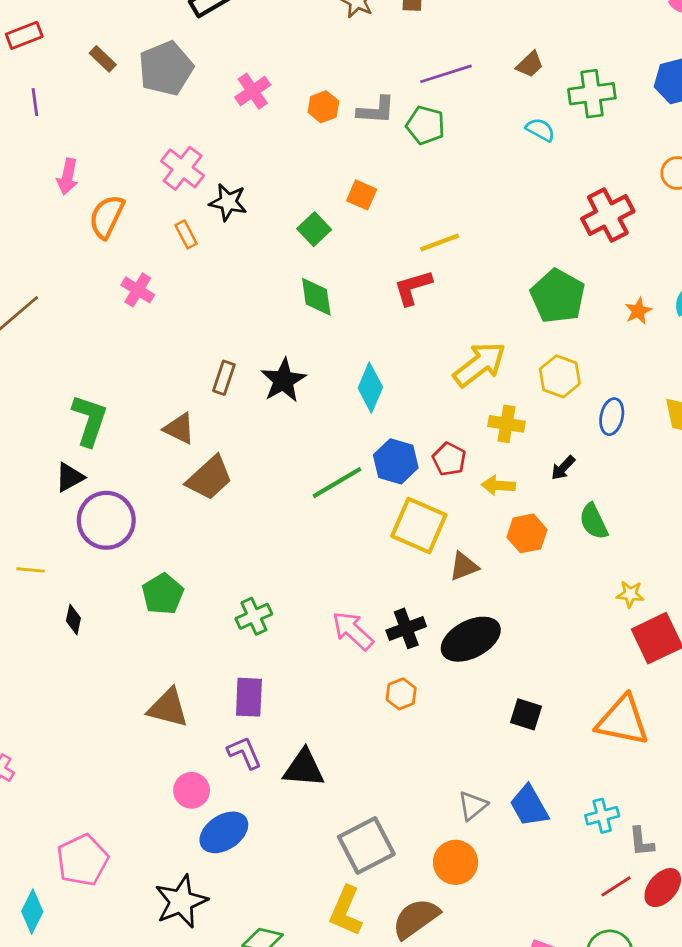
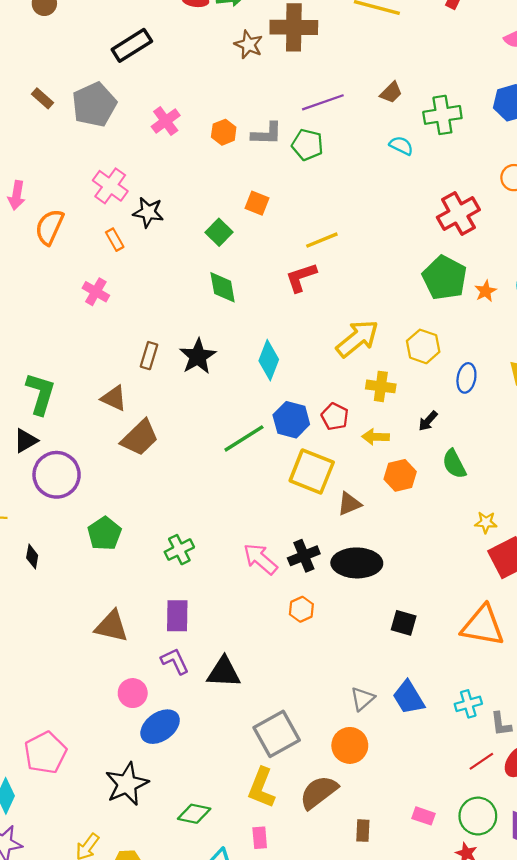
pink cross: (138, 290) -> (96, 292), moved
green pentagon: (558, 296) -> (445, 278), moved
black ellipse: (471, 639) -> (357, 563), turned 30

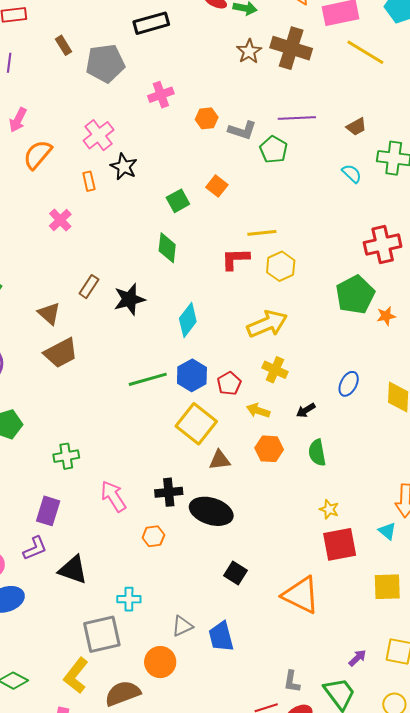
yellow hexagon: (423, 346) -> (281, 266), moved
pink arrow: (260, 559) -> (113, 496), moved
purple L-shape: (175, 661) -> (35, 548), turned 76
cyan cross: (468, 704) -> (129, 599), moved

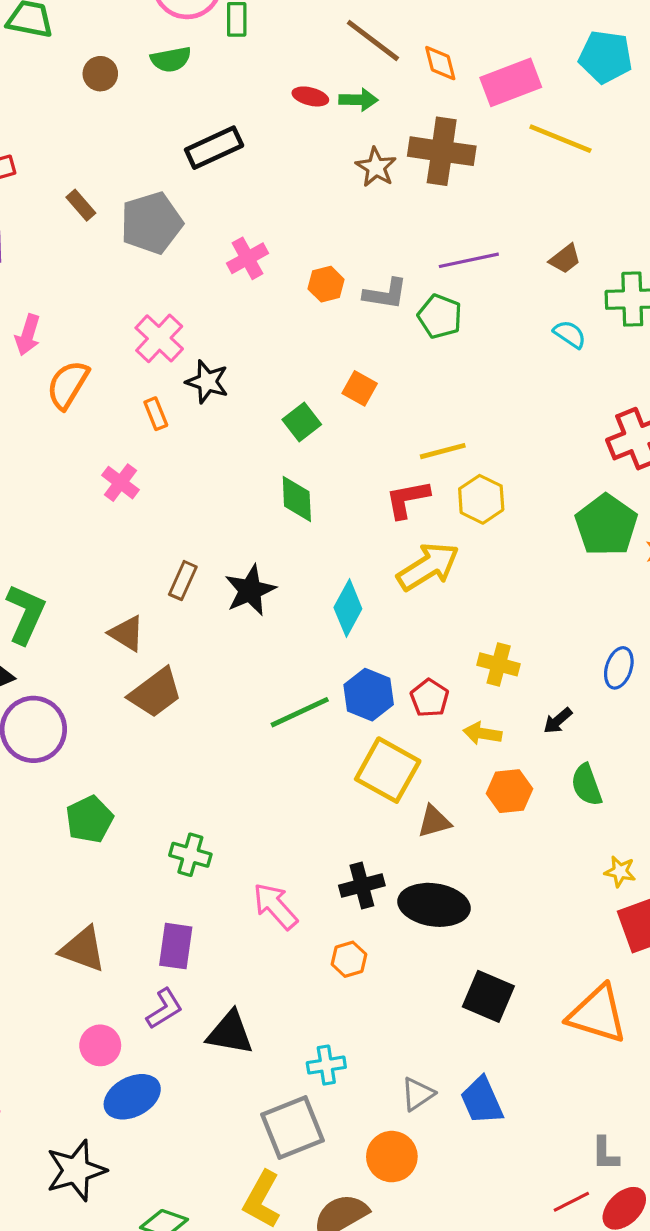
yellow arrow: (267, 324) -> (428, 567), moved
green cross: (66, 456) -> (190, 855), turned 35
black square: (236, 573) -> (488, 996), size x1.4

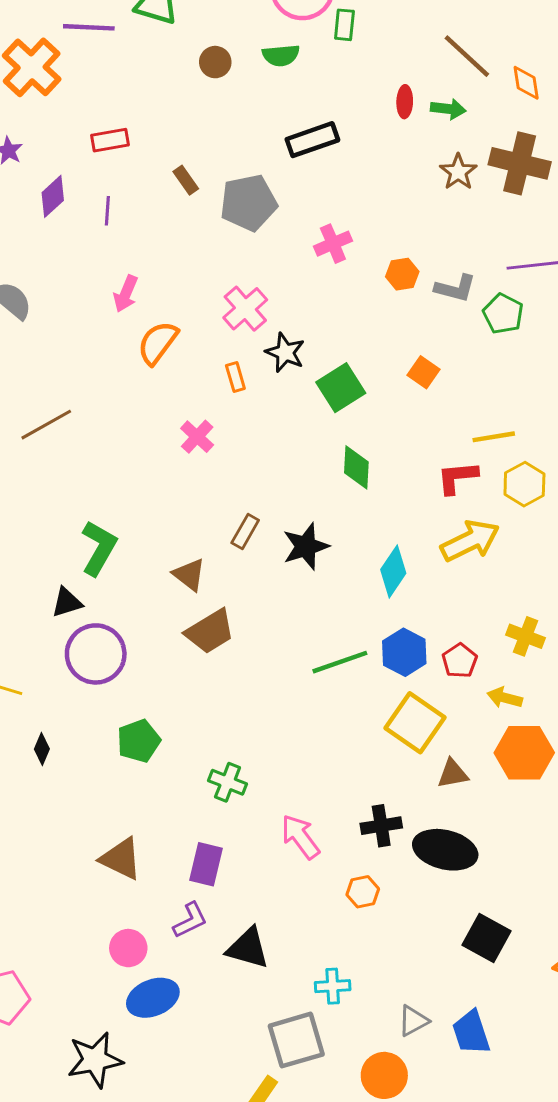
red ellipse: (310, 96) -> (405, 102), turned 72
green square: (302, 422) -> (341, 388), moved, size x1.4
orange hexagon: (510, 791) -> (524, 753), size x1.4

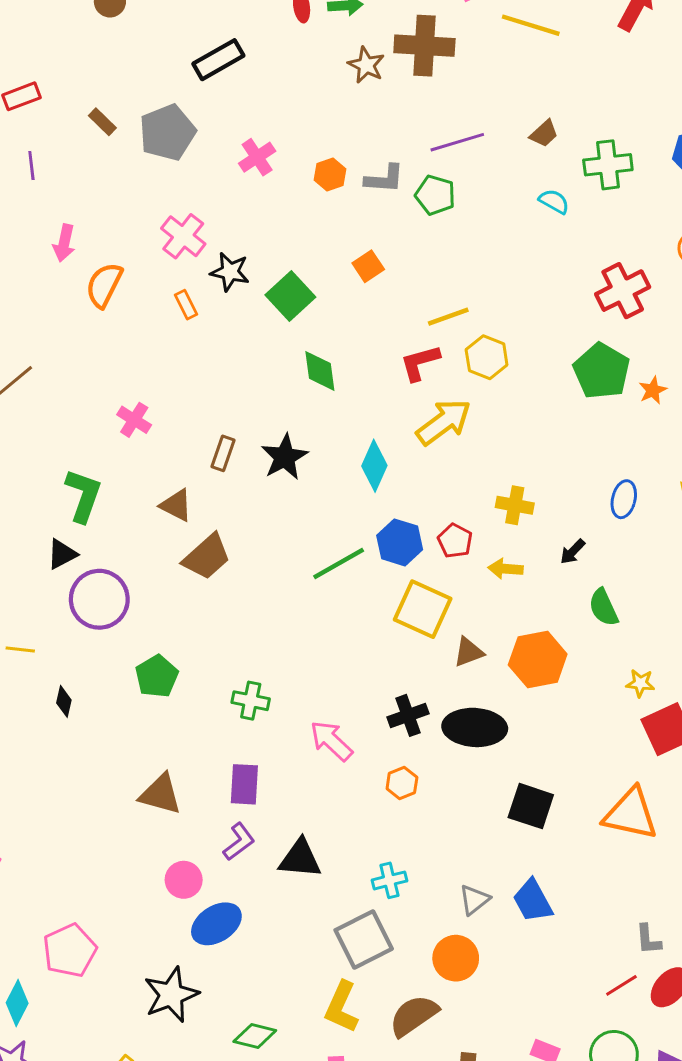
orange square: (423, 372) -> (368, 266), turned 32
pink cross: (197, 437) -> (134, 420), moved
orange hexagon: (524, 753) -> (538, 660), moved

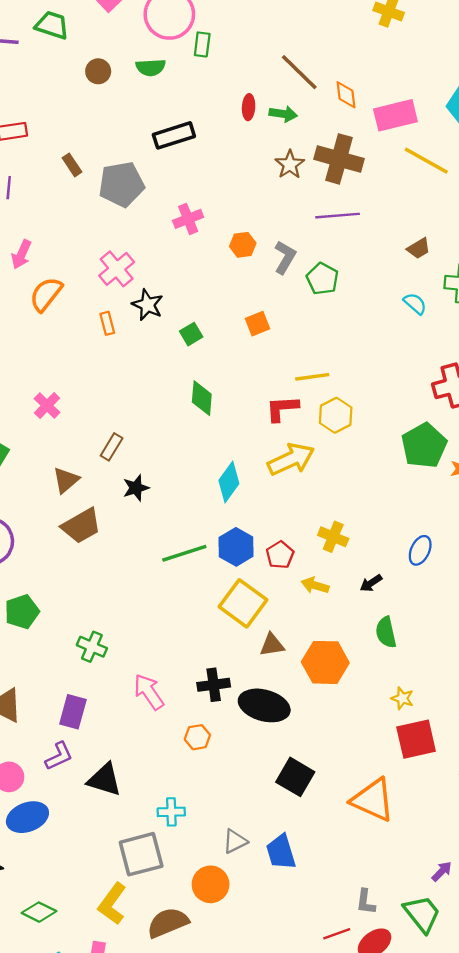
purple line: (457, 142) -> (338, 216), moved
gray L-shape: (384, 179) -> (285, 257), turned -76
green square: (290, 296) -> (191, 334), size x0.6
black star: (285, 457) -> (136, 488), moved, size x0.7
brown triangle: (176, 505) -> (66, 480), turned 40

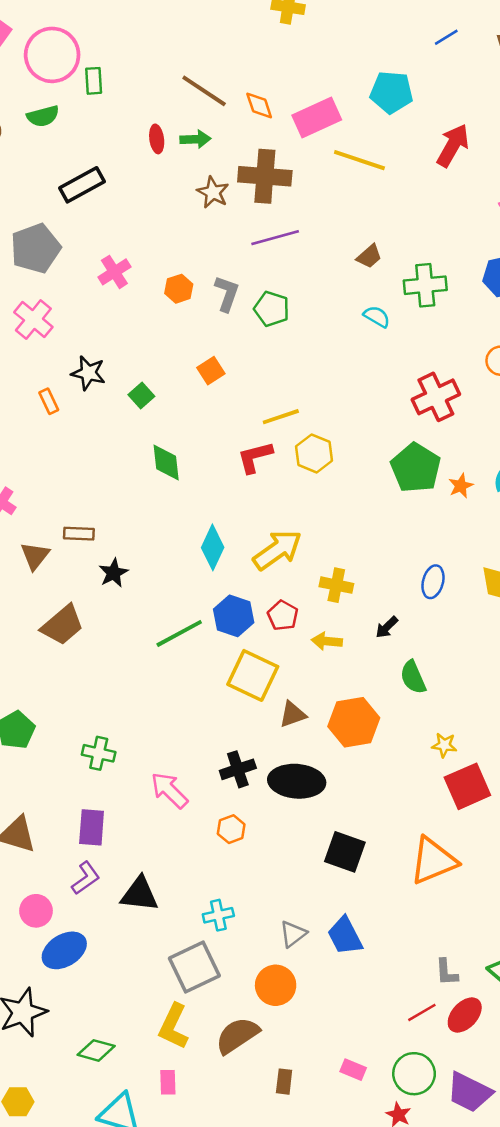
pink cross: (117, 269) -> (33, 320), moved
brown rectangle: (112, 447) -> (79, 534), turned 72
yellow arrow: (291, 459) -> (277, 550), moved
brown triangle: (66, 480) -> (35, 556), moved
orange triangle: (373, 800) -> (433, 861), turned -36

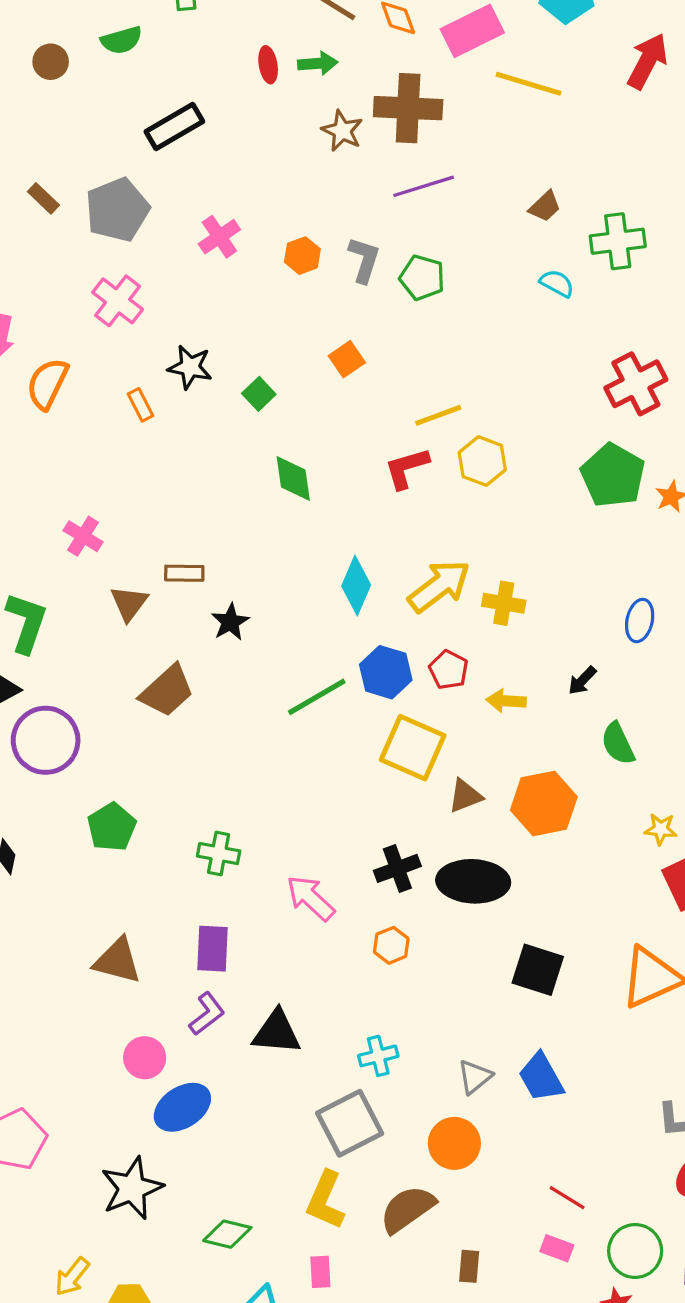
yellow cross: (336, 585) -> (504, 603), moved
red line: (422, 1012) -> (567, 1198), moved, turned 64

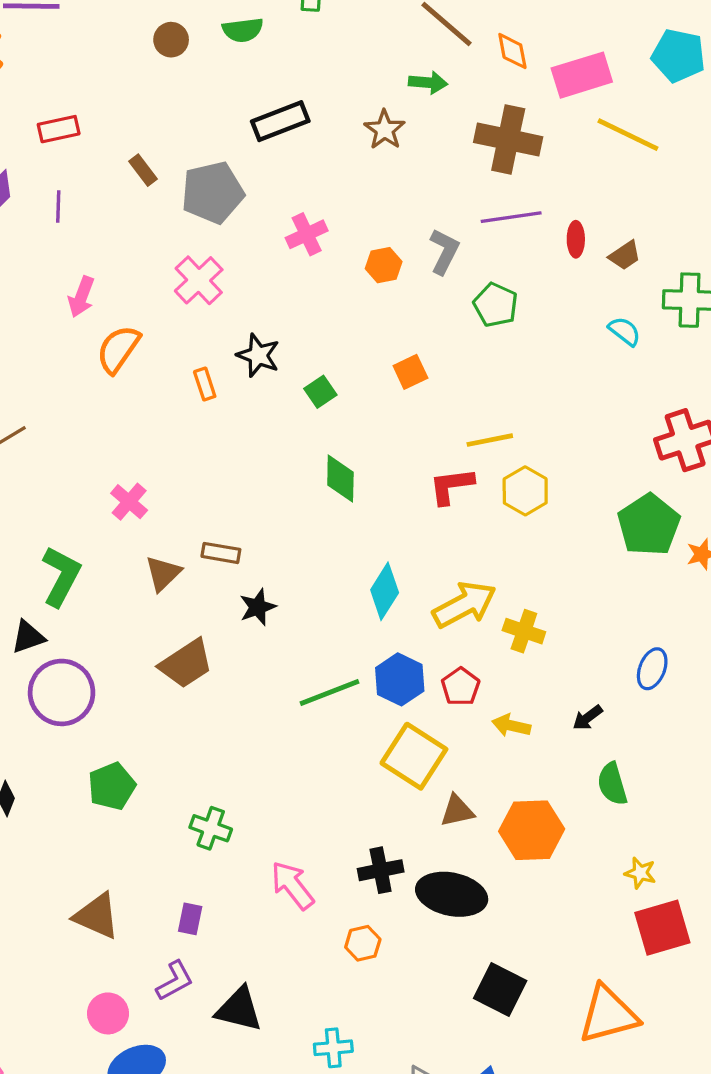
red ellipse: (268, 65) -> (576, 239), moved
brown star: (342, 131) -> (385, 130), moved
gray L-shape: (364, 260) -> (444, 251), moved
purple rectangle: (212, 949) -> (190, 919), size x0.7

